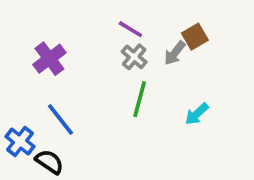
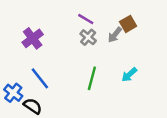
green line: (140, 99) -> (92, 78), moved

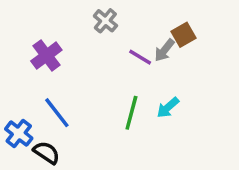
purple line: (86, 19) -> (140, 57), moved
gray cross: (88, 37) -> (105, 21), moved
cyan arrow: (129, 75) -> (168, 108), moved

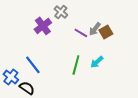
brown square: (183, 35) -> (106, 32), moved
purple cross: (46, 55) -> (43, 26), moved

